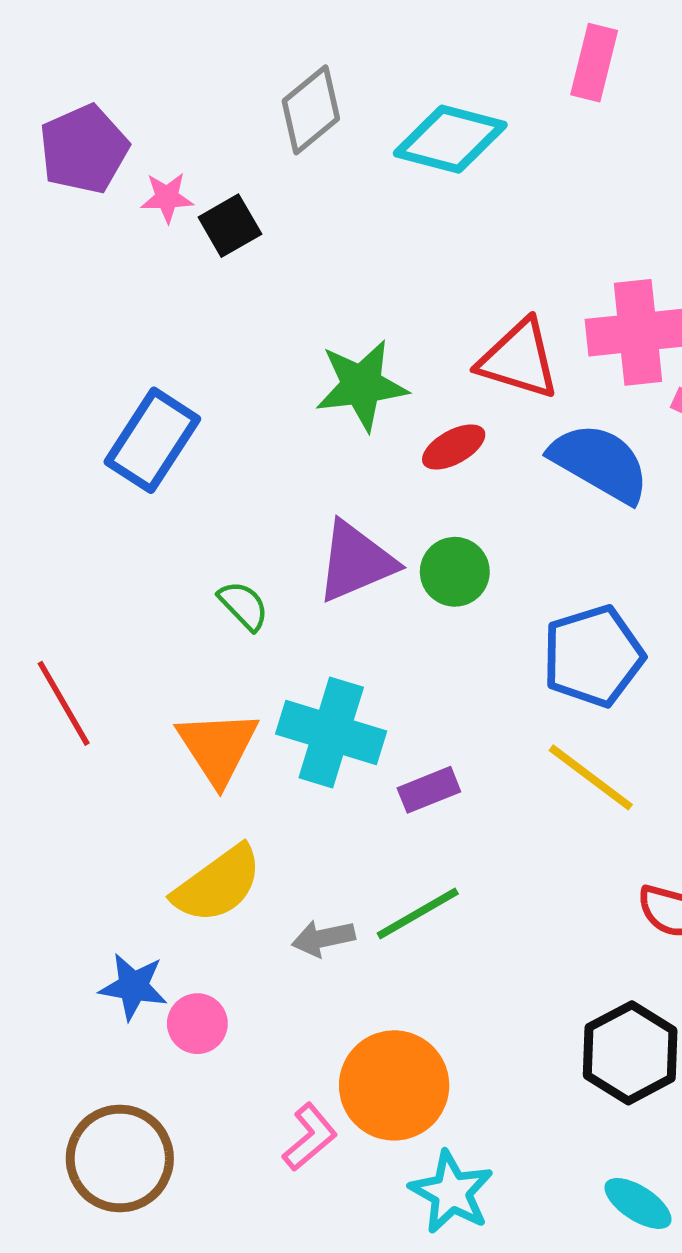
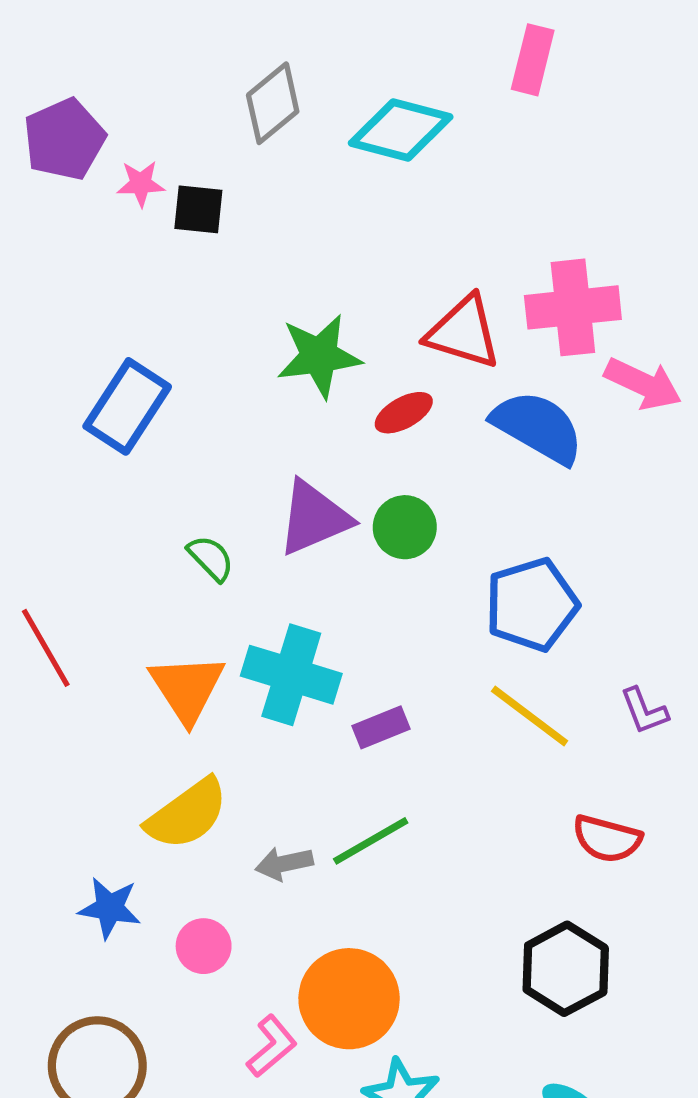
black square: (230, 226) -> (198, 209), turned 36
pink circle: (197, 1024) -> (204, 946), moved

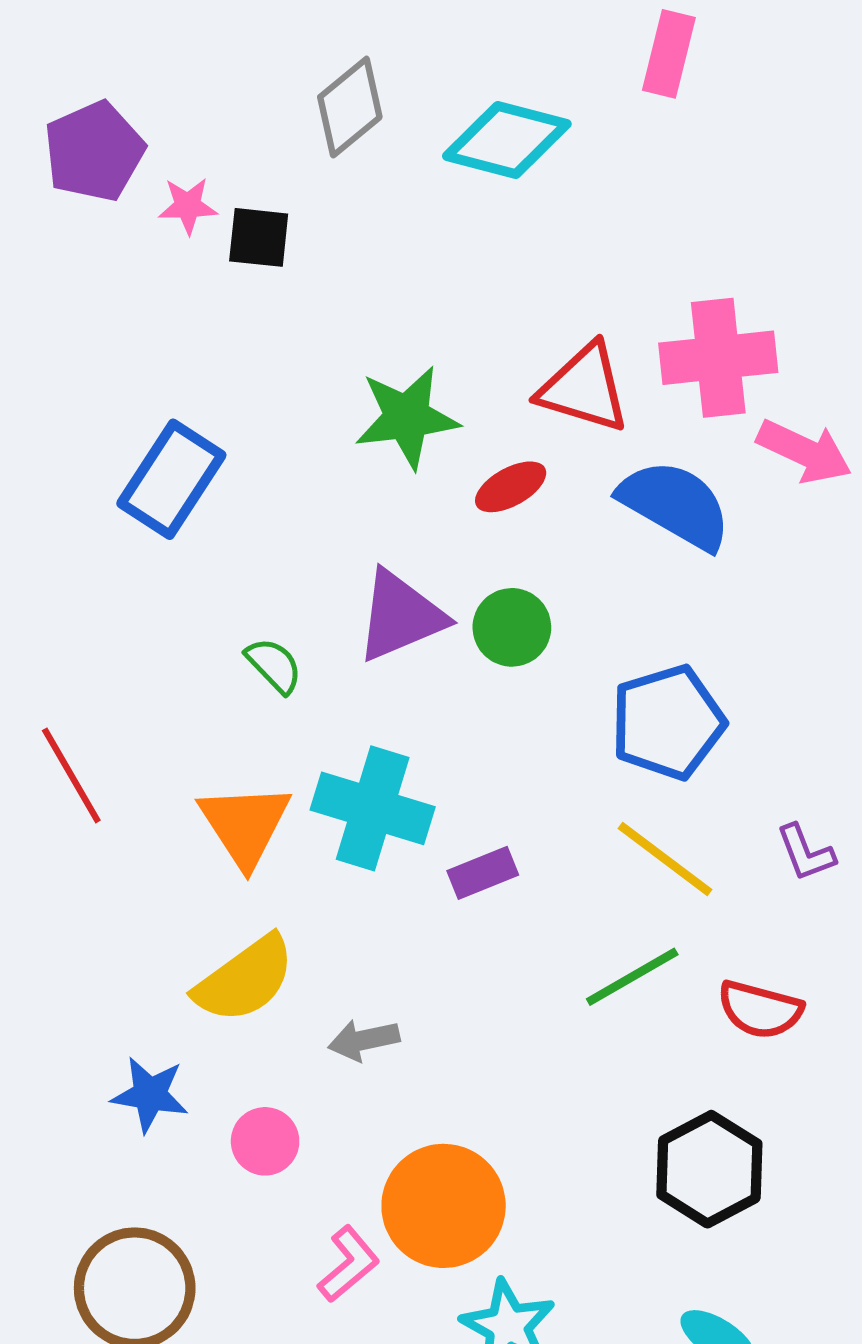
green line: (371, 841) -> (632, 977), moved

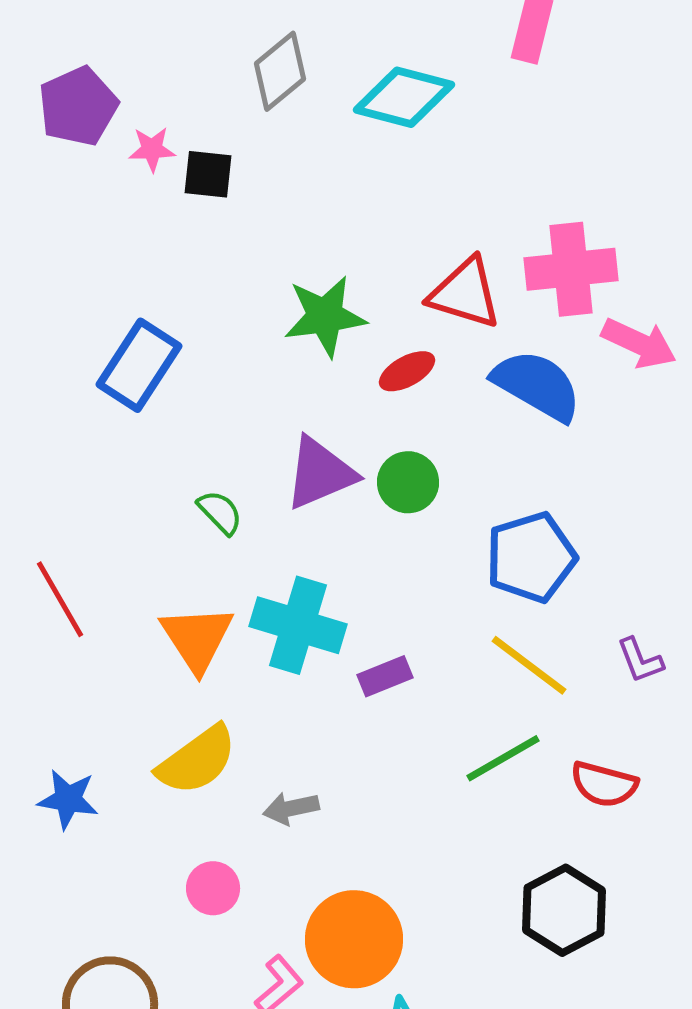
blue star: (150, 1094) -> (68, 799), moved

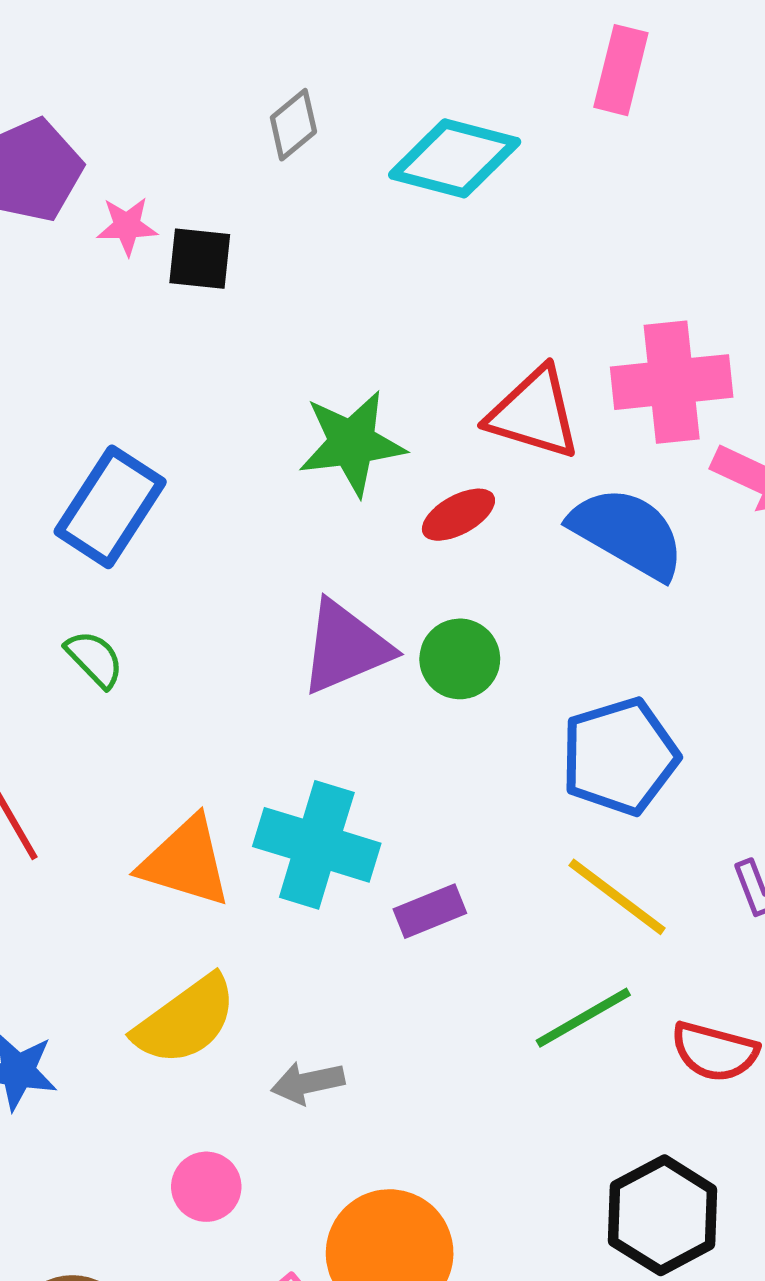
gray diamond: (280, 71) -> (293, 125), size x0.7
green semicircle: (220, 512) -> (94, 659), moved
orange triangle: (197, 638) -> (185, 862), turned -40

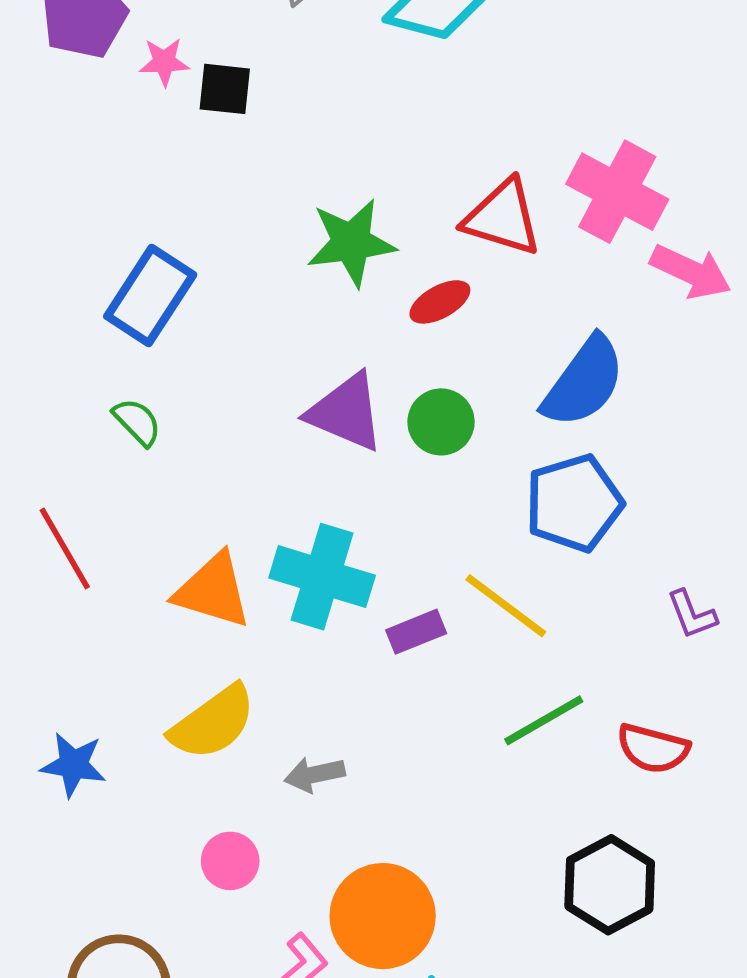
pink cross: (672, 382) -> (617, 192), turned 34
blue semicircle: (627, 533) -> (584, 382), moved, turned 96
purple triangle: (345, 647) -> (346, 412), turned 46
yellow line: (617, 897) -> (506, 606), moved

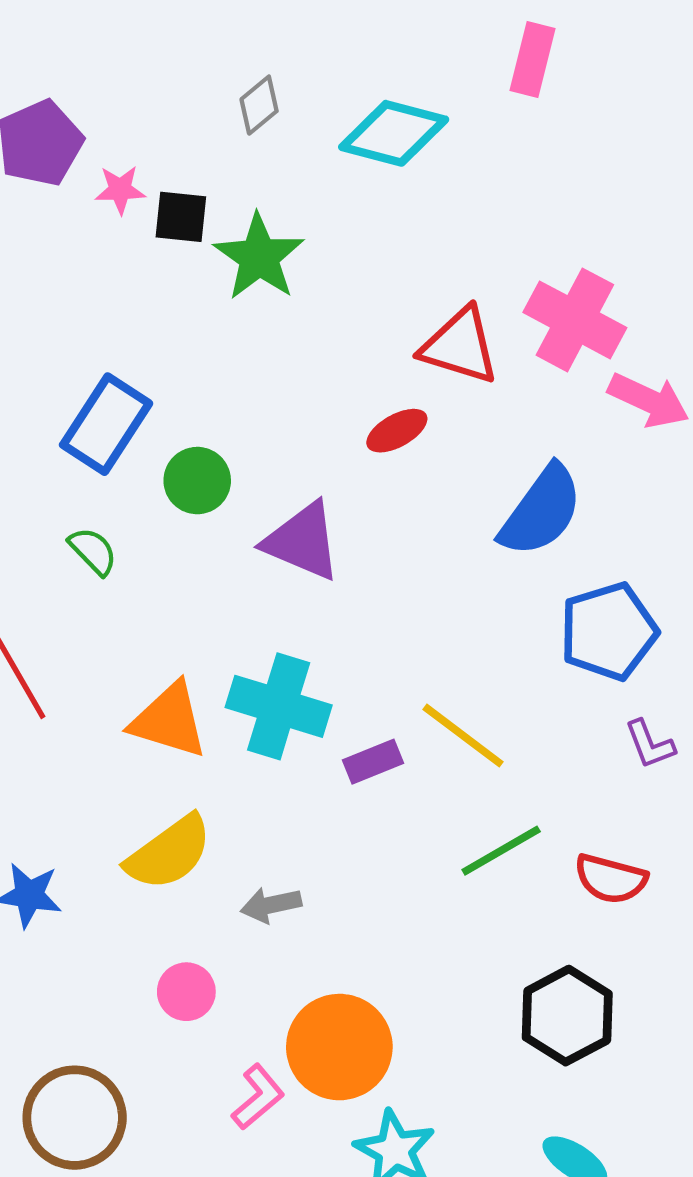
green star: (351, 242) -> (259, 257), moved, turned -30
green circle: (441, 422) -> (197, 481), moved
blue pentagon: (574, 503) -> (608, 631), moved

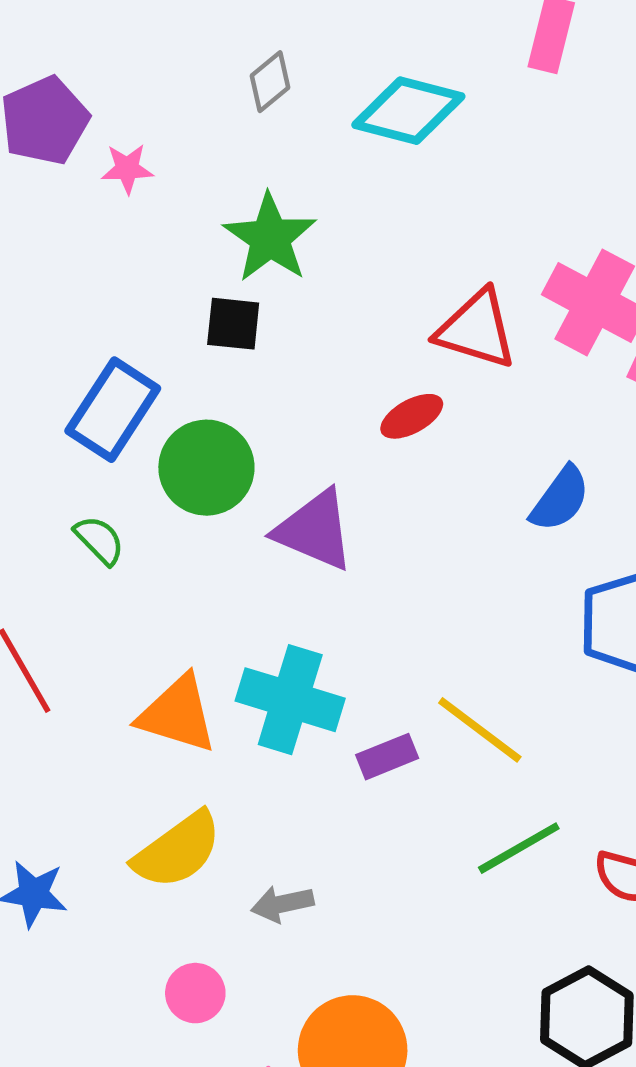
black square: (181, 217) -> (233, 324), moved
green circle: (197, 481) -> (206, 468), size x1.4
blue semicircle: (541, 511) -> (560, 499), size x0.7

